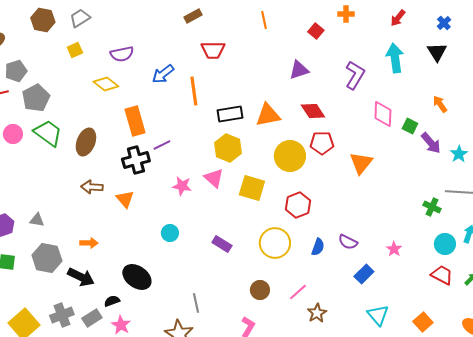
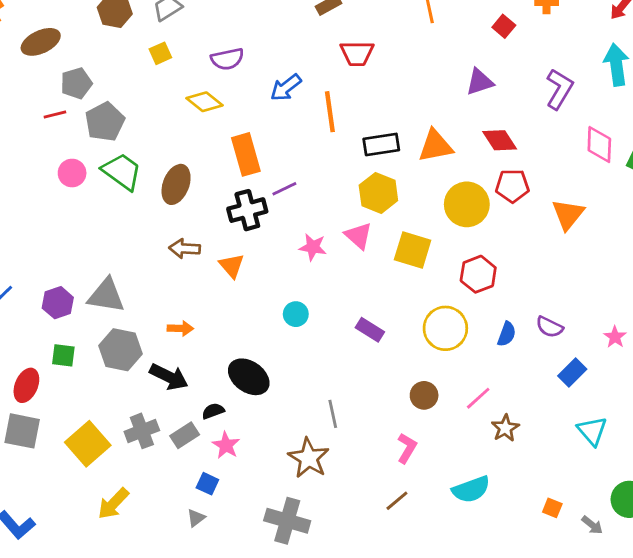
gray triangle: (37, 220) -> (106, 296), size x1.8

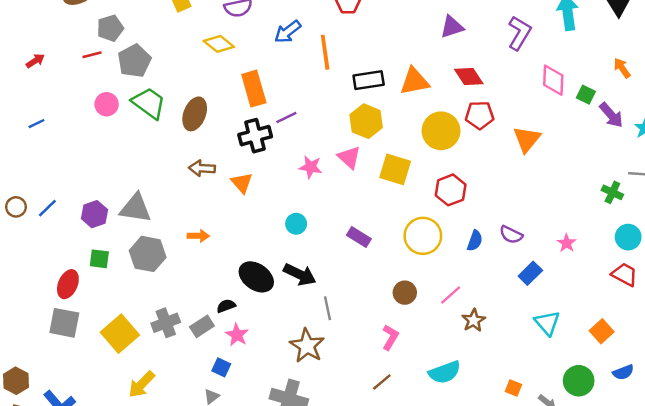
black arrow: (169, 377) -> (300, 274), moved

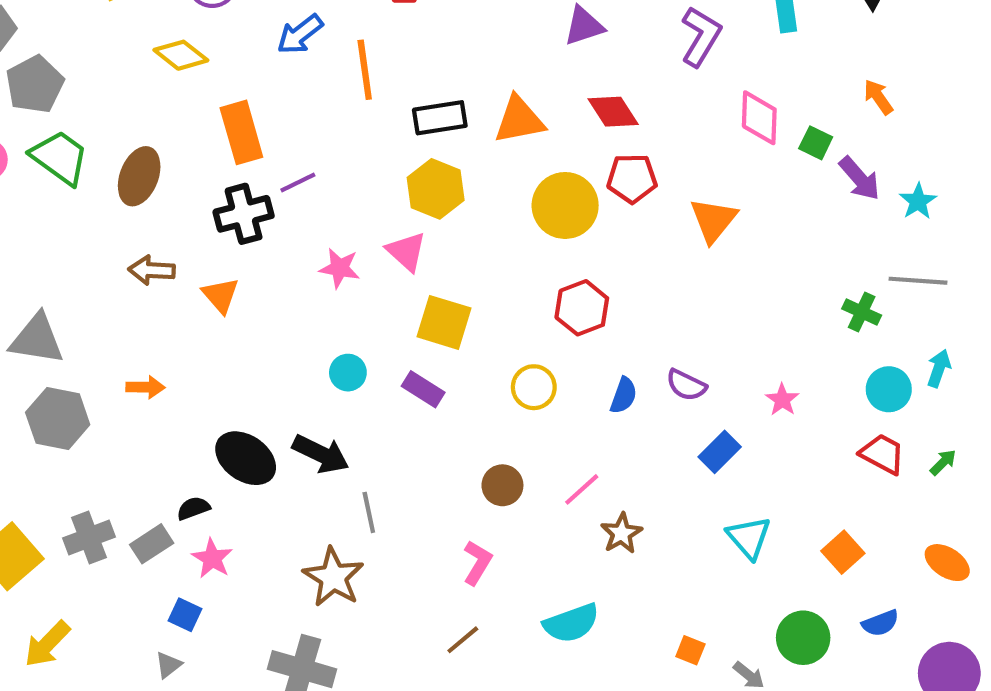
yellow square: (395, 169) -> (444, 322), moved
cyan circle: (296, 224) -> (348, 373), moved
yellow circle: (423, 236) -> (534, 387), size x0.7

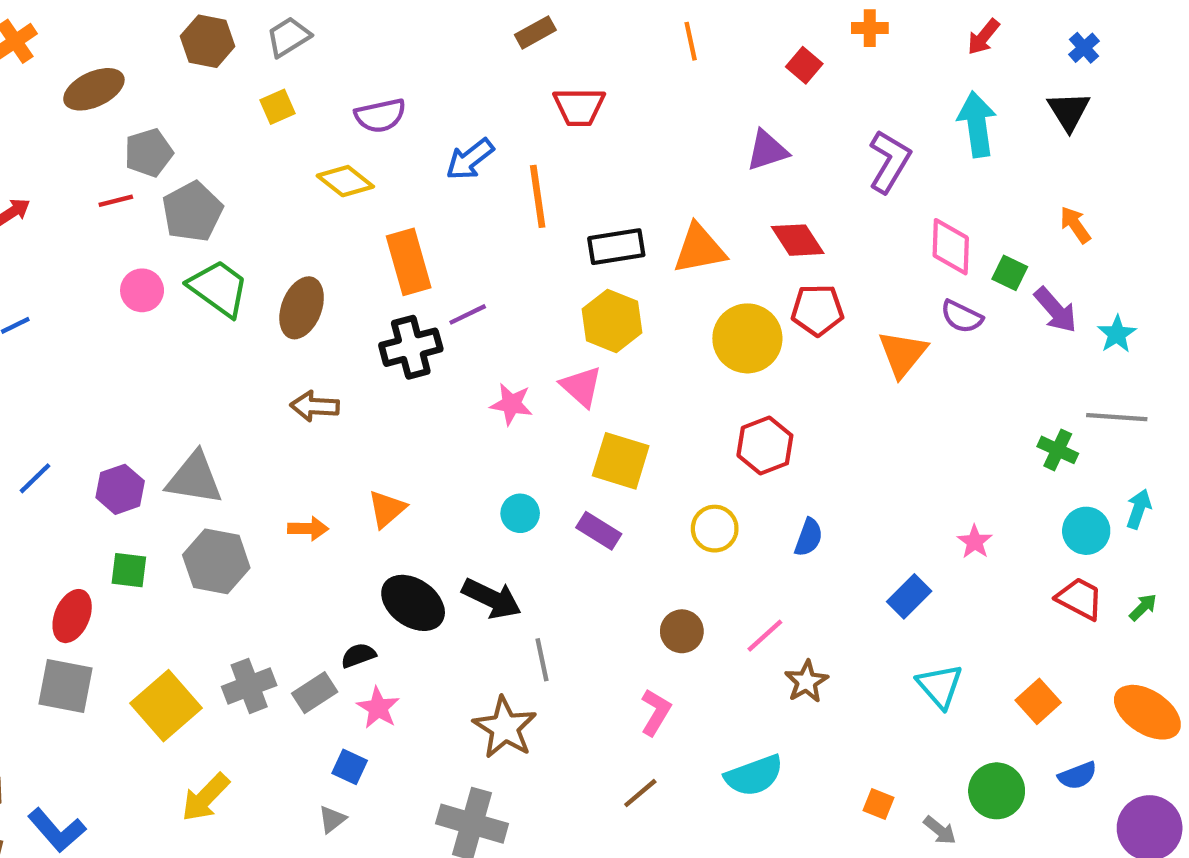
orange triangle: (221, 295) -> (387, 509), moved, turned 30
purple semicircle: (686, 385) -> (962, 317), moved
orange ellipse: (947, 563) -> (1147, 712), size x1.4

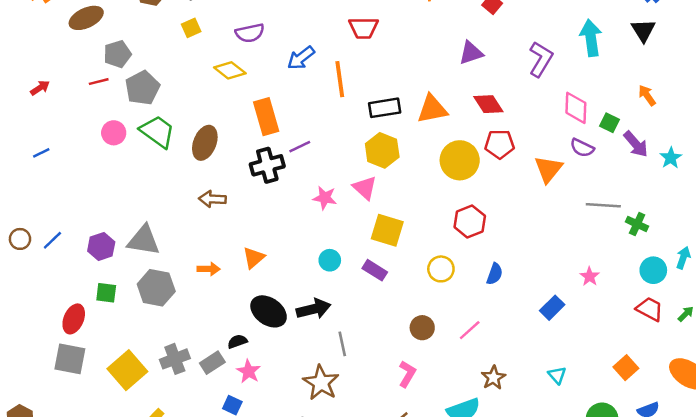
gray line: (1117, 417) -> (603, 205), moved
black arrow: (492, 599) -> (314, 309), turned -40
brown star: (806, 682) -> (493, 378), moved
cyan triangle: (940, 686) -> (557, 375), moved, size x0.7

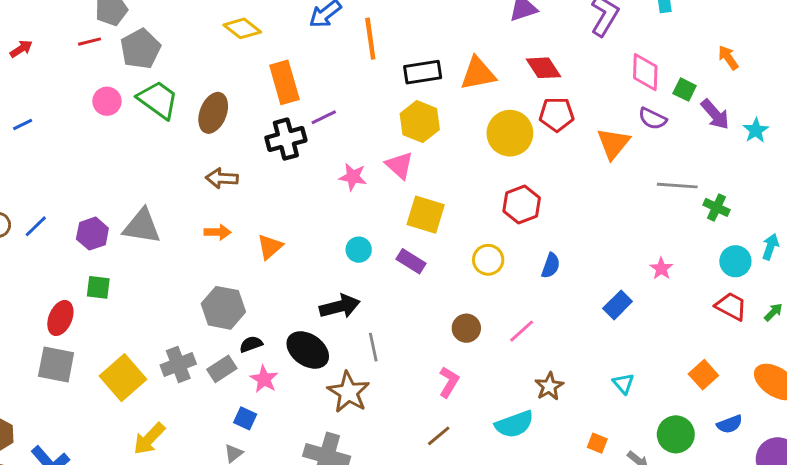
orange arrow: (209, 269) -> (218, 232), moved
gray hexagon: (156, 288) -> (223, 308), moved
black ellipse: (269, 311) -> (308, 350), moved

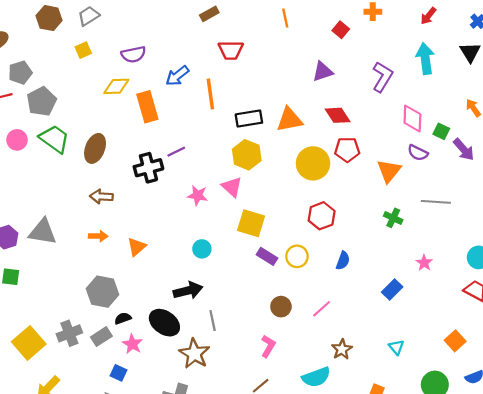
yellow diamond: (242, 28) -> (116, 86), turned -40
orange rectangle: (284, 82) -> (147, 107), moved
green cross: (717, 207) -> (393, 218), moved
purple rectangle: (411, 261) -> (267, 256), moved

